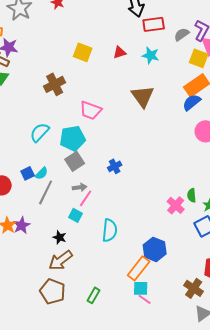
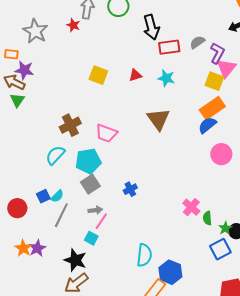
gray semicircle: (182, 34) -> (197, 42), moved
brown cross: (55, 84) -> (70, 125), moved
pink cross: (176, 205) -> (191, 207), moved
cyan semicircle: (110, 230) -> (144, 255), moved
black star: (60, 237) -> (75, 260), size x1.6

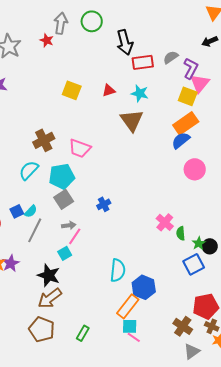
brown triangle: (158, 119) -> (132, 120), moved
cyan square: (91, 238) -> (65, 253), turned 32

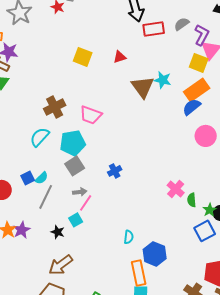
cyan star: (140, 93) -> (163, 80), moved
cyan semicircle: (118, 270) -> (129, 237), size x0.6
black star: (49, 275) -> (58, 232), moved, size x0.6
orange rectangle: (128, 306) -> (139, 273), turned -50

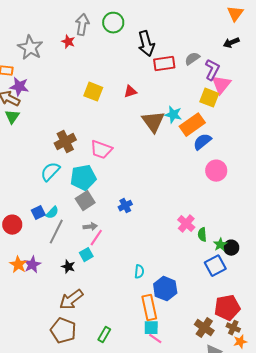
orange rectangle: (197, 90) -> (192, 125), moved

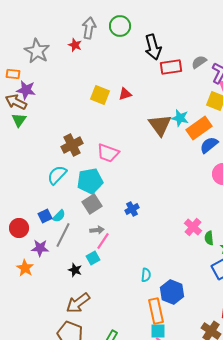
red triangle: (130, 92) -> (125, 94), moved
purple star: (32, 265) -> (40, 248), moved, turned 30

